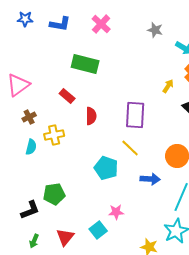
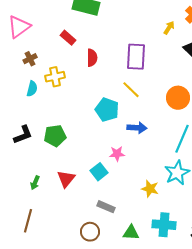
blue arrow: (150, 179) -> (137, 128), moved
black L-shape: (30, 210) -> (23, 135), moved

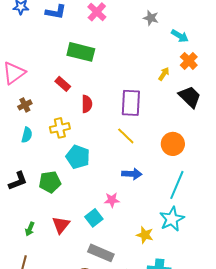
yellow cross: (55, 77) -> (60, 128), moved
cyan pentagon: (107, 110) -> (78, 157), moved
gray rectangle: (106, 207) -> (101, 253), size x1.4

